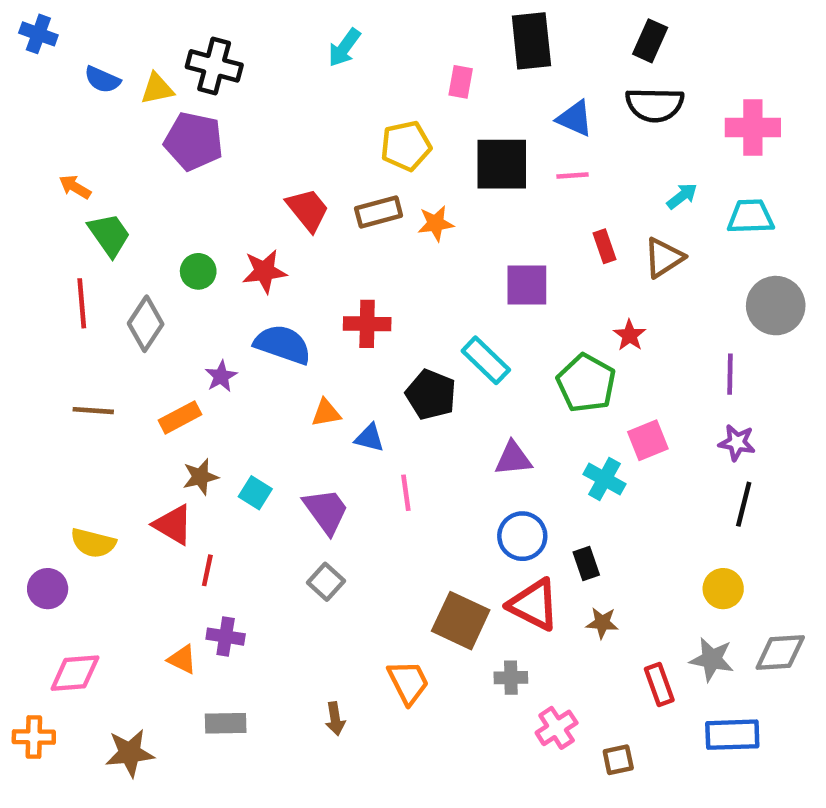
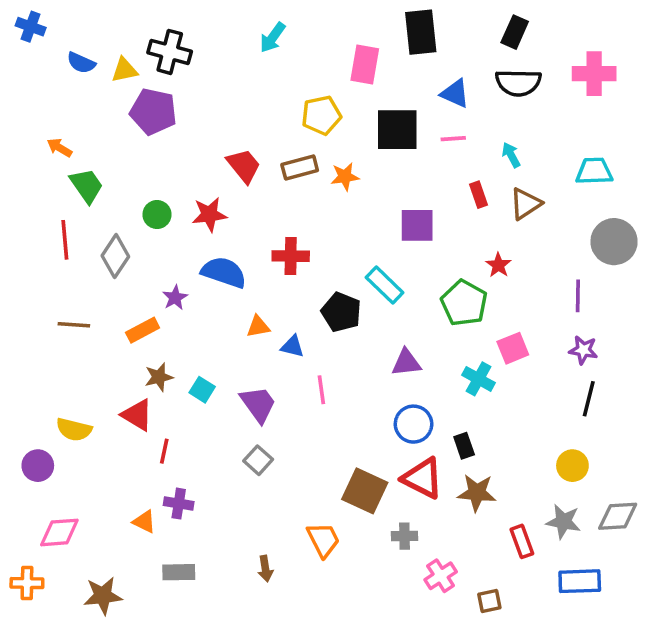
pink rectangle: (461, 82) -> (365, 65), size x1.5
pink cross: (753, 128) -> (594, 74), moved
cyan arrow: (682, 196) -> (511, 155), moved, turned -80
brown star: (602, 623) -> (477, 493), size x1.5

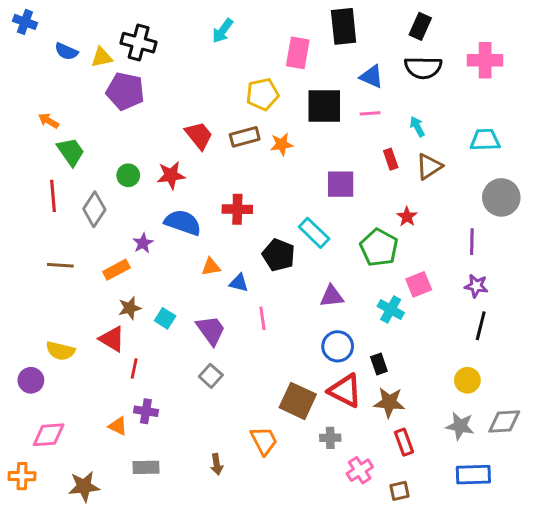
red rectangle: (522, 541) -> (404, 442), moved

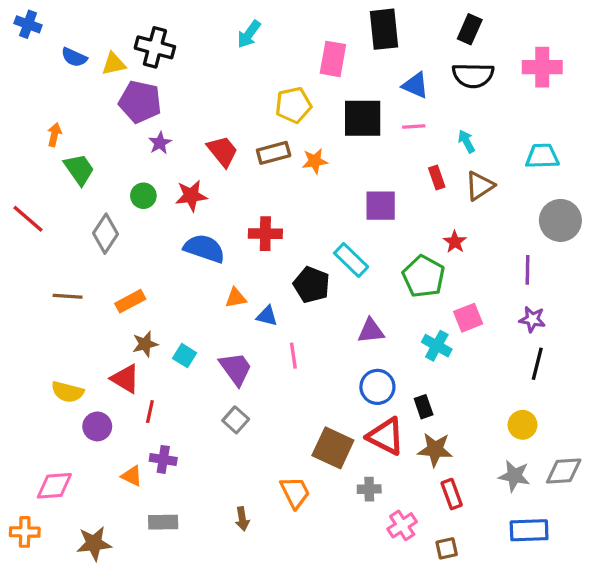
orange arrow: (49, 121) -> (54, 135), turned 72
red line: (53, 196) -> (28, 219), moved, turned -44
purple star: (143, 243) -> (160, 143), moved
purple circle: (31, 380) -> (97, 426), moved

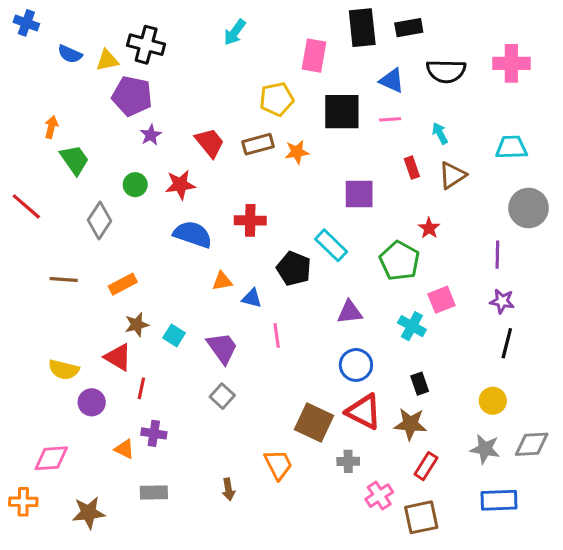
black rectangle: (470, 29) -> (409, 28), moved, turned 56
black rectangle: (424, 407) -> (420, 384), moved
red rectangle: (452, 494) -> (426, 466), turned 52
brown square: (447, 548) -> (421, 517), size x1.6

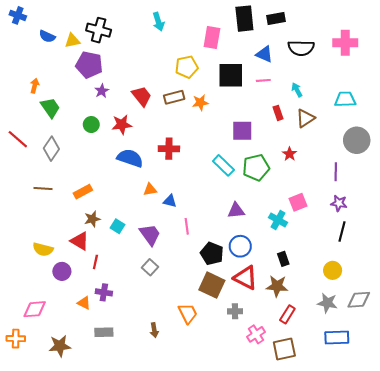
cyan arrow: (235, 32) -> (158, 22), turned -54
gray diamond: (99, 220) -> (51, 149), moved
green pentagon: (399, 261) -> (256, 168), moved, turned 30
black pentagon: (294, 269) -> (212, 254), moved

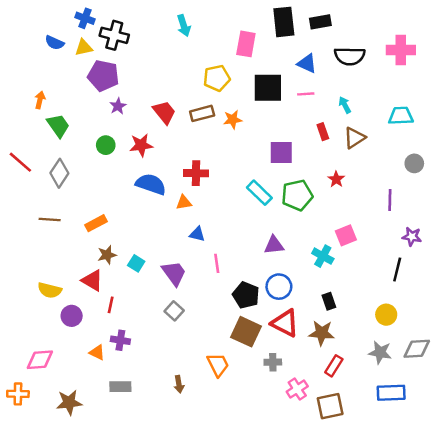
blue cross: (18, 15) -> (85, 18), moved
gray circle: (357, 140) -> (414, 163), size x0.6
orange triangle: (150, 190) -> (184, 202), moved
purple star: (339, 203) -> (412, 237), moved

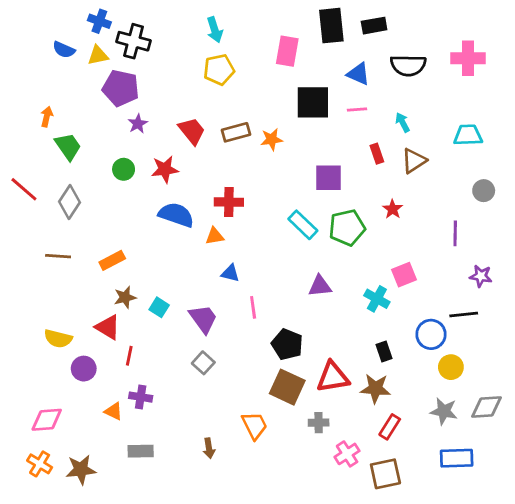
yellow pentagon: (217, 78) -> (219, 70), moved
black line: (397, 270) -> (464, 314), turned 70
blue circle: (279, 287) -> (431, 334), moved
red triangle: (285, 323) -> (333, 377), turned -36
orange cross: (18, 394) -> (40, 464), moved, turned 30

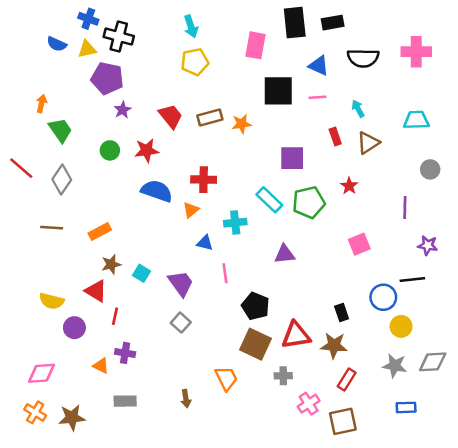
orange triangle: (215, 236) -> (191, 210), turned -30
cyan cross: (377, 299) -> (235, 223), moved, turned -35
blue rectangle: (457, 458) -> (406, 407), size x0.7

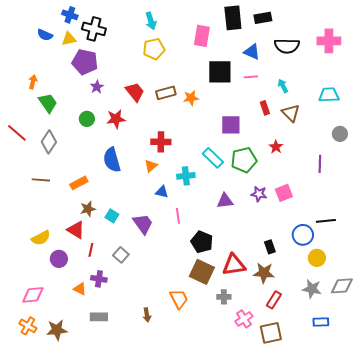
brown triangle: (368, 143) -> (291, 113), turned -42
blue semicircle: (157, 191) -> (112, 160), moved, turned -125
purple star: (428, 245) -> (259, 194), moved
yellow semicircle: (52, 301) -> (41, 238), turned -42
gray square: (181, 323) -> (121, 255), moved

